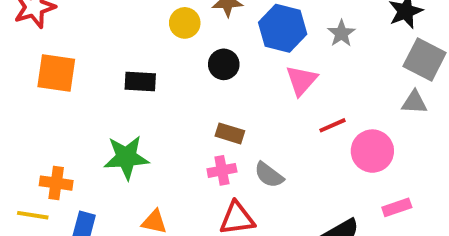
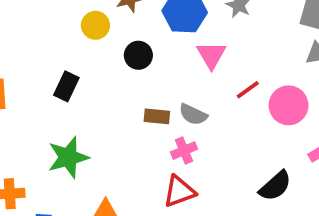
black rectangle: (140, 81) -> (66, 86), turned -56
pink cross: (222, 170) -> (184, 151), moved
gray semicircle: (269, 175) -> (193, 114), moved

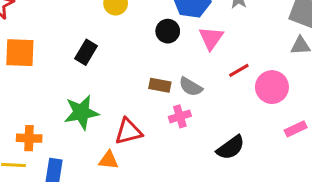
black circle: (138, 55) -> (168, 31), moved
black semicircle: (275, 186) -> (231, 148), moved
red triangle: (179, 191) -> (128, 131), moved

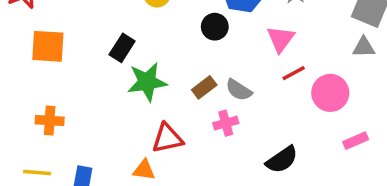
pink triangle: (211, 38) -> (281, 39), moved
brown rectangle: (160, 85) -> (204, 87), turned -50
green star: (81, 112) -> (147, 82), moved
orange cross: (29, 138) -> (50, 120), moved

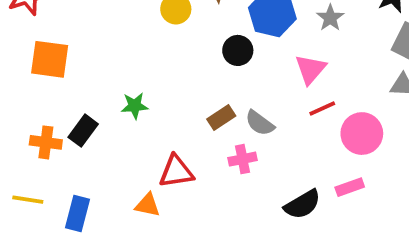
black rectangle: (122, 48) -> (83, 131), moved
green star: (147, 82) -> (135, 106), moved, size x0.6
pink rectangle: (356, 141) -> (350, 187), moved

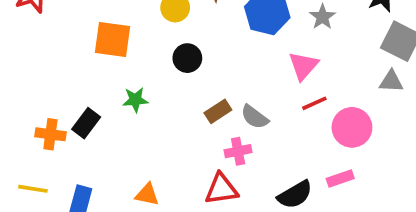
black circle: (238, 50) -> (187, 58), moved
orange square: (50, 59) -> (113, 39), moved
red triangle: (176, 172) -> (221, 189), moved

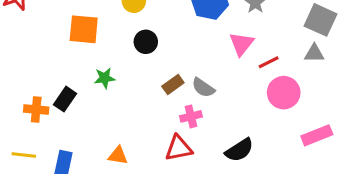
red line: (314, 103) -> (269, 62), moved
pink rectangle: (340, 179) -> (317, 135), moved, size x1.4

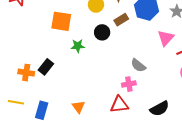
green star: (105, 78) -> (78, 46), moved
brown rectangle: (173, 84) -> (121, 20), moved
orange triangle: (118, 155) -> (78, 107), turned 40

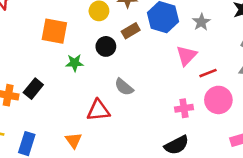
gray semicircle: (138, 65) -> (124, 87), moved
pink cross: (129, 84) -> (184, 108), moved
red triangle: (119, 105) -> (98, 110), moved

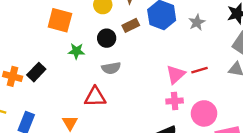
pink triangle: (186, 56) -> (176, 74), moved
gray semicircle: (124, 87) -> (111, 68), moved, turned -54
pink circle: (218, 100) -> (204, 113), moved

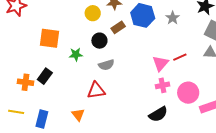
orange square: (60, 20) -> (50, 38), moved

